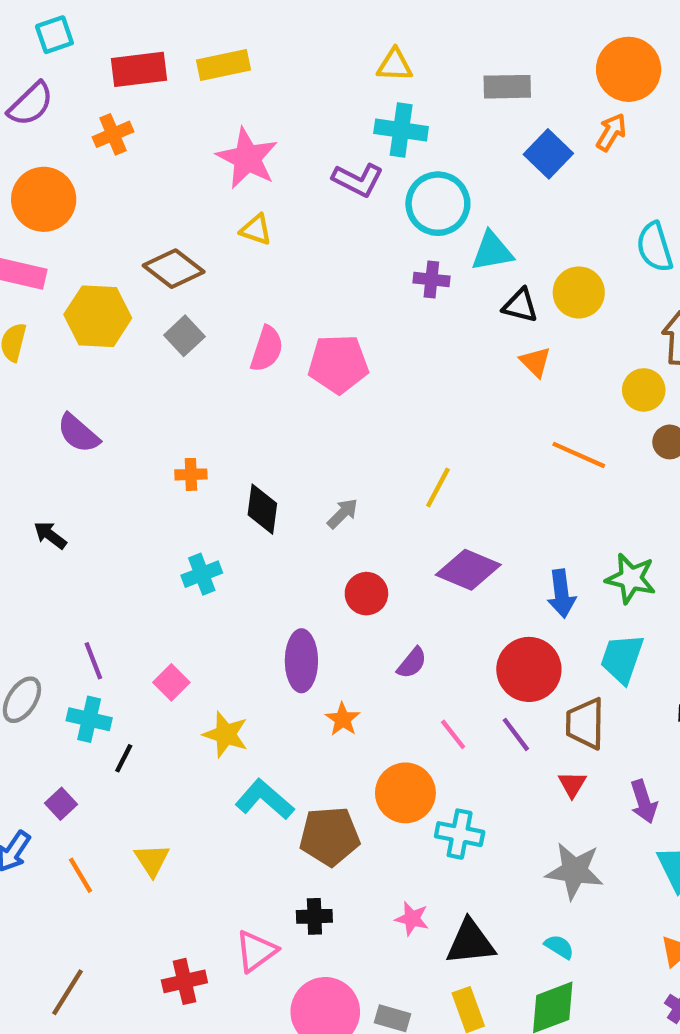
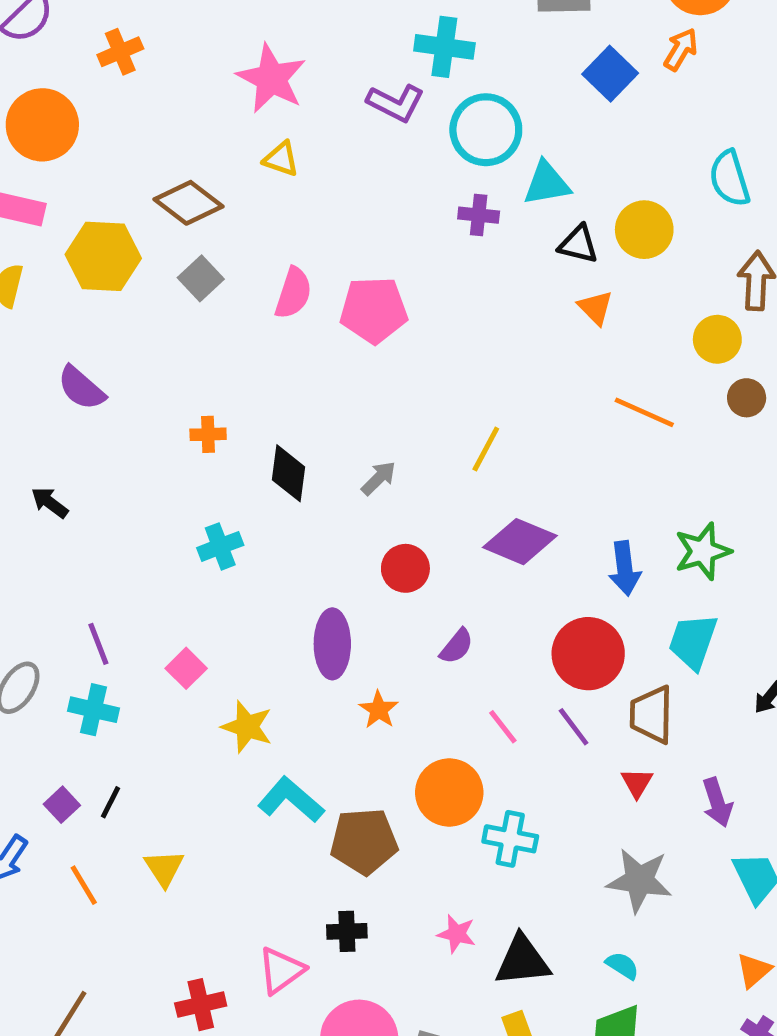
green star: (631, 578) -> (703, 551), turned -30
black line: (124, 758) -> (111, 802), moved

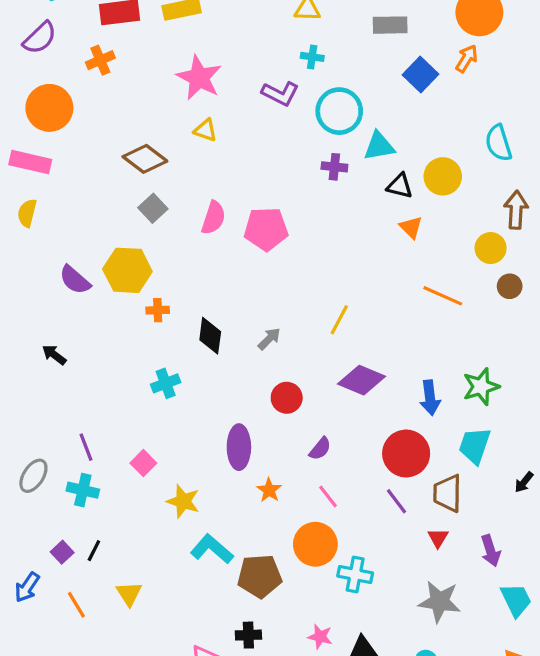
cyan cross: (444, 47) -> (312, 57), size x0.6
yellow hexagon: (103, 256) -> (127, 270), moved
pink line: (503, 727) -> (328, 496), moved

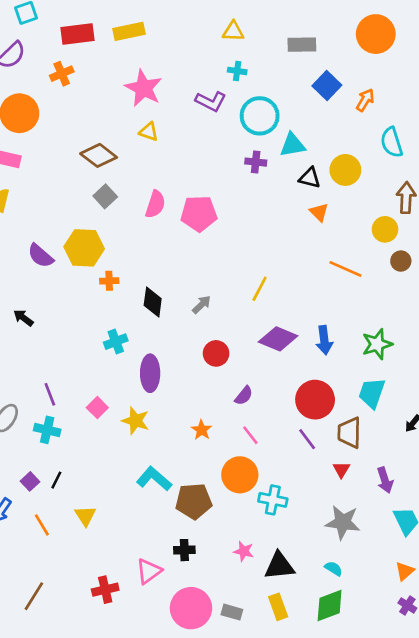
orange arrow: (467, 59) -> (365, 100), moved
blue arrow: (430, 398) -> (324, 340), moved
purple ellipse: (239, 447) -> (150, 373), moved
yellow star: (183, 501) -> (136, 421), moved

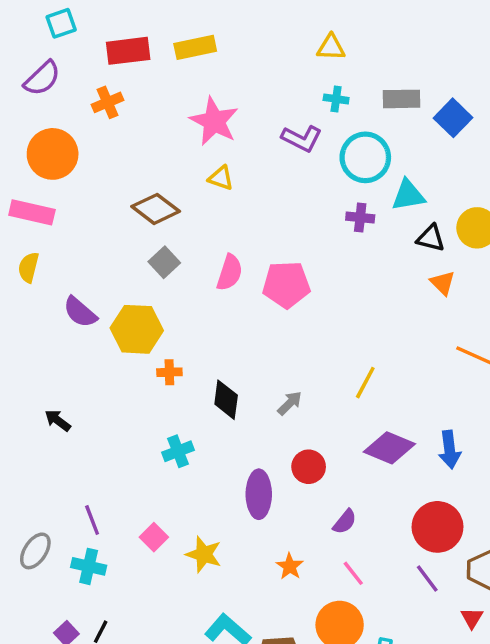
gray rectangle: (302, 45) -> (401, 99), moved
purple semicircle: (41, 256) -> (80, 312), moved
purple ellipse: (150, 373) -> (259, 494), moved

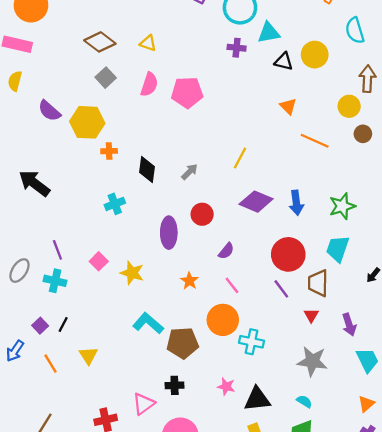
yellow triangle: (221, 178) -> (148, 43), moved
orange triangle: (443, 283) -> (288, 106), moved
black arrow: (58, 420) -> (34, 183), size x1.8

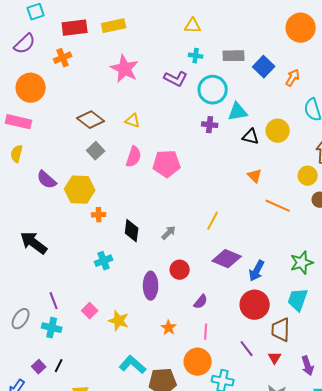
blue arrow: (296, 203) -> (257, 271), moved, turned 35
pink line: (232, 285) -> (206, 332), turned 42
purple line: (281, 289) -> (247, 349), moved

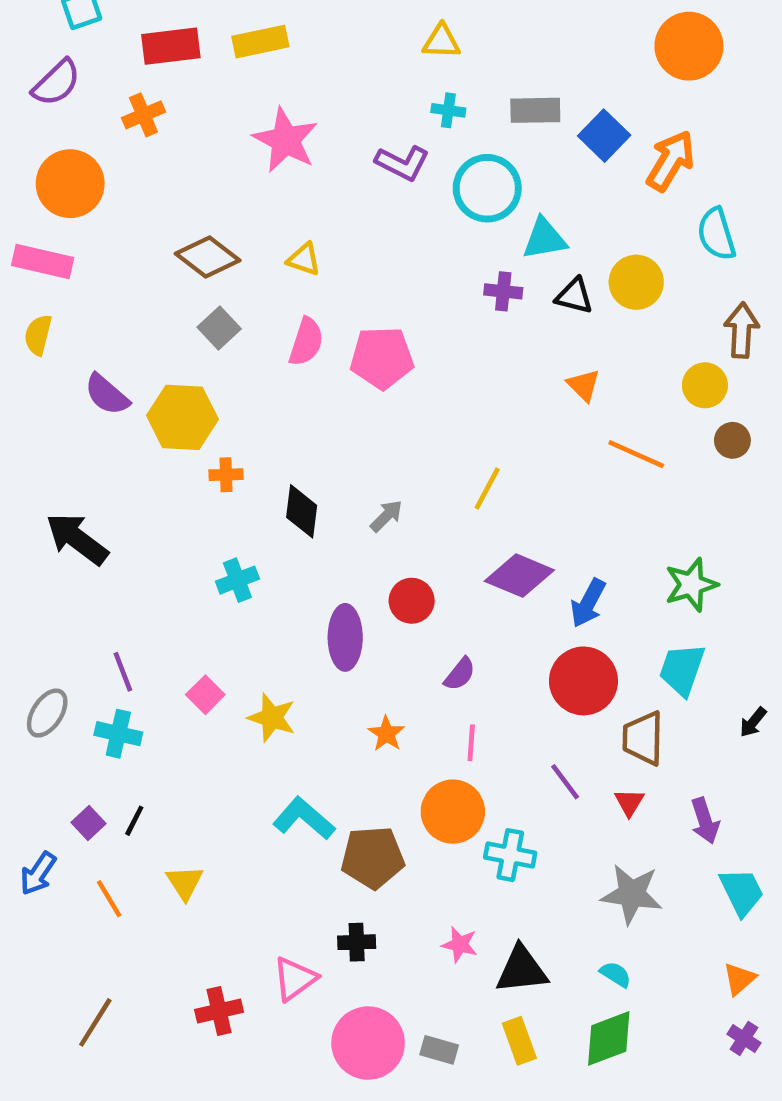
orange arrow: (293, 78) -> (671, 161), size x1.5
purple cross: (210, 125) -> (503, 291), moved

